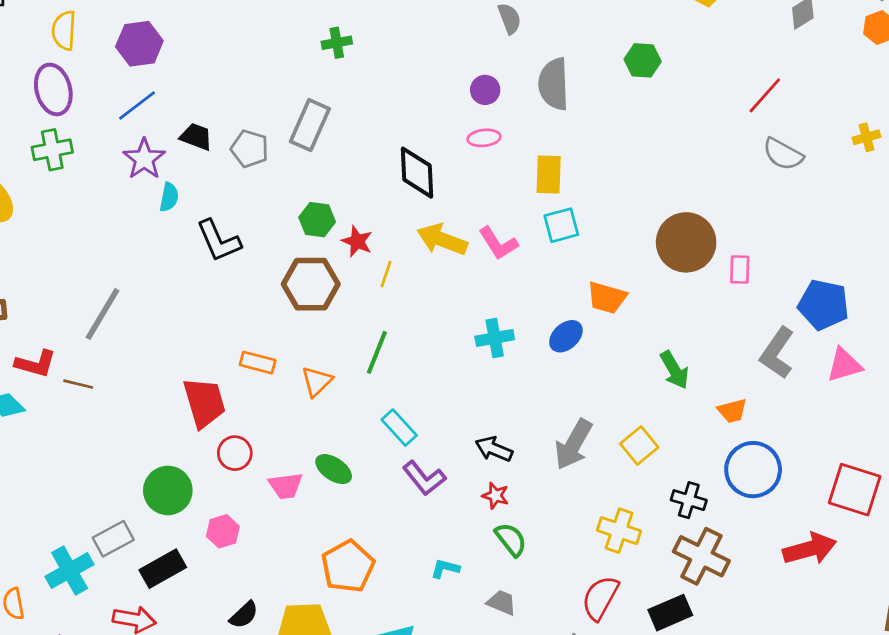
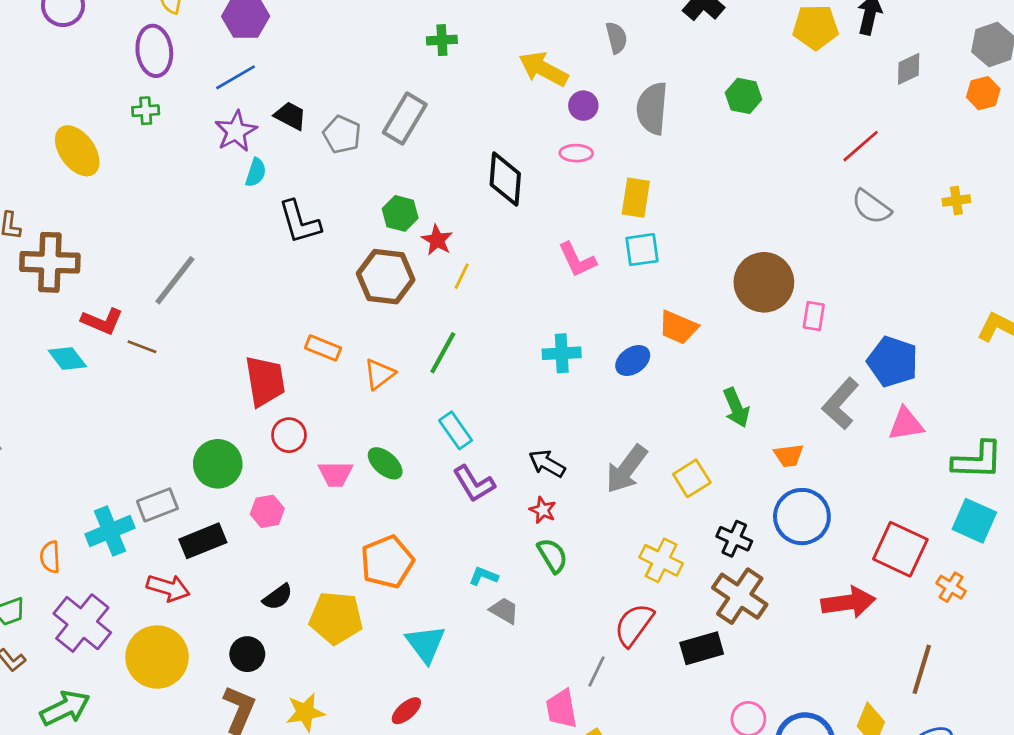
green cross: (52, 150) -> (146, 111), size x0.7
yellow arrow: (442, 240) -> (544, 69), moved
gray trapezoid: (502, 603) -> (504, 611), moved

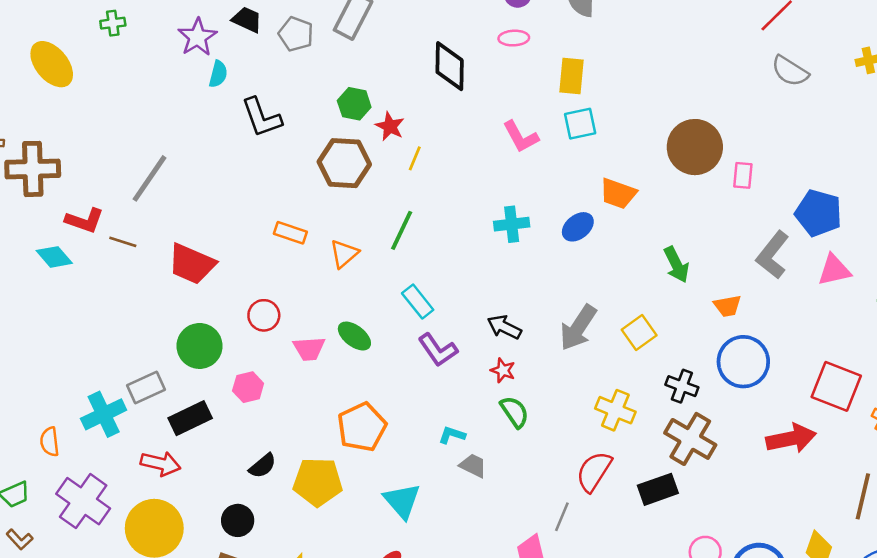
red trapezoid: (265, 381) -> (192, 264), moved, turned 126

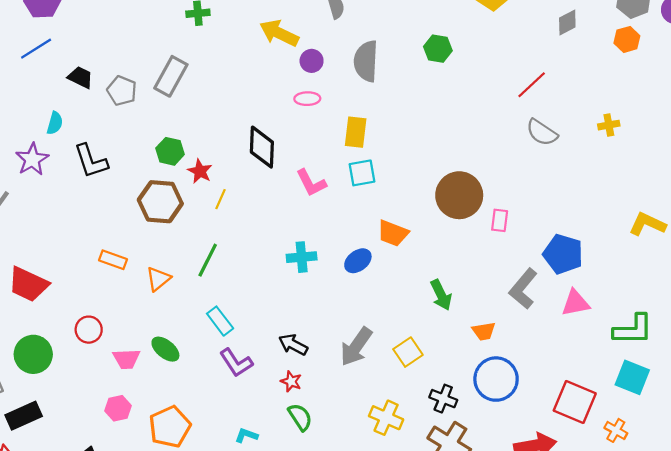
purple star: (197, 37) -> (32, 159), moved
black diamond: (450, 66) -> (262, 147), moved
pink hexagon: (248, 387) -> (118, 408), moved

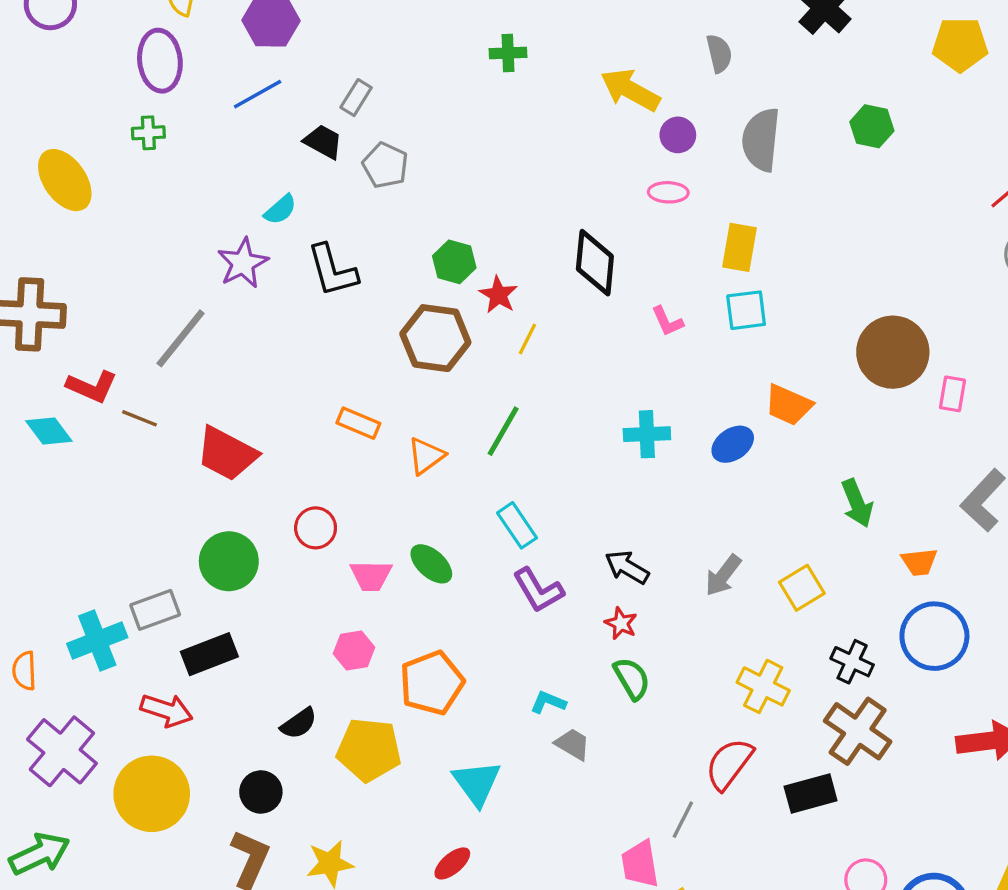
gray rectangle: (171, 76) -> (356, 98), moved, size x0.6
cyan semicircle: (55, 123) -> (280, 210), turned 30
pink L-shape: (311, 183) -> (667, 321), size x0.7
gray arrow: (356, 347) -> (723, 575), size x0.7

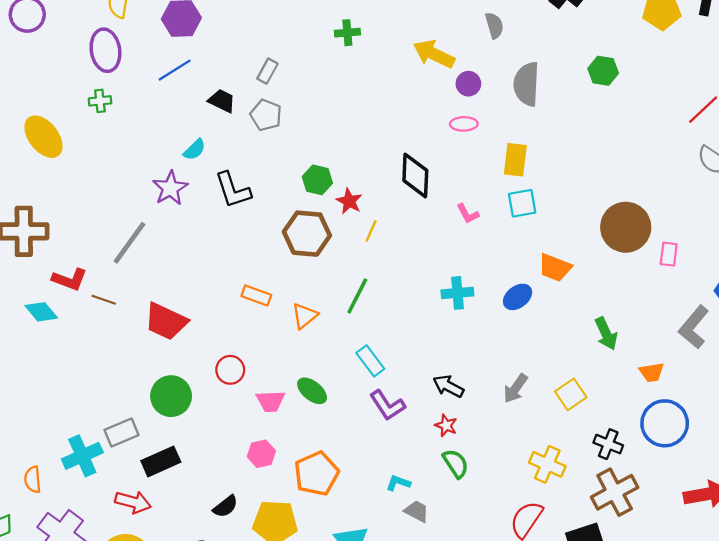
gray rectangle: (356, 98) -> (267, 71), moved
brown cross: (858, 731) -> (615, 492), turned 30

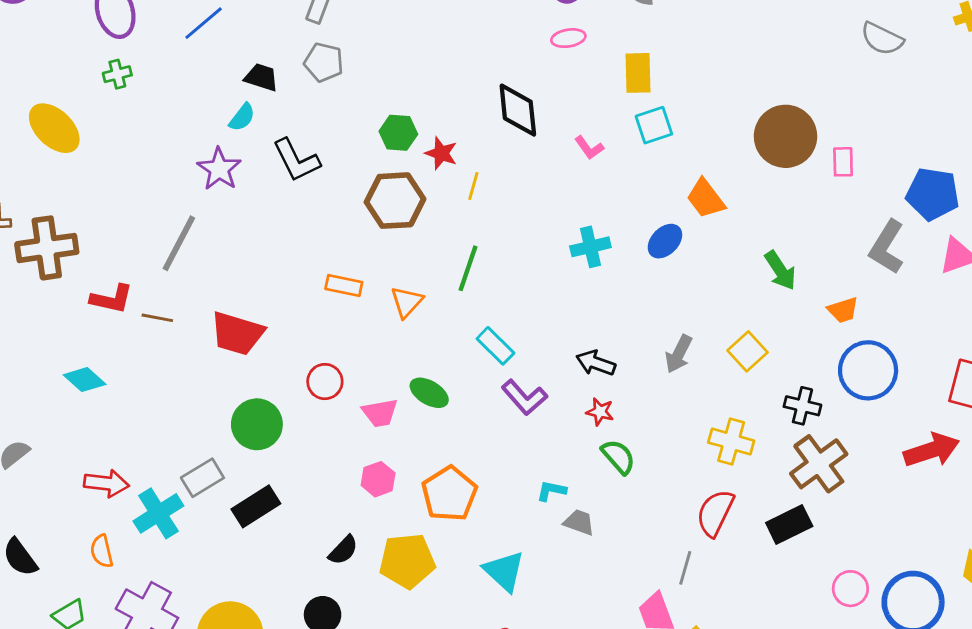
black trapezoid: (222, 101) -> (261, 77), moved
orange trapezoid: (555, 268) -> (706, 198), turned 40
cyan diamond: (41, 312) -> (85, 380), moved
red arrow: (133, 502) -> (106, 483), moved

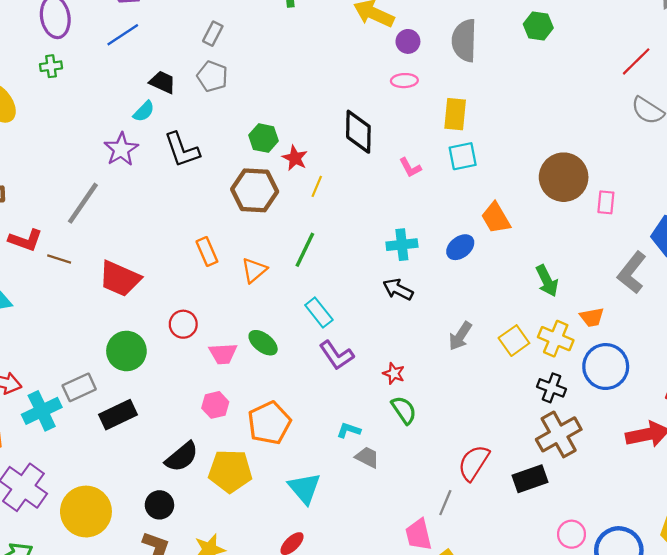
orange rectangle: (344, 285) -> (207, 251), turned 48
black arrow: (596, 363) -> (398, 289), moved
yellow cross: (731, 442) -> (556, 339), moved
black semicircle: (343, 550) -> (182, 457), size x1.4

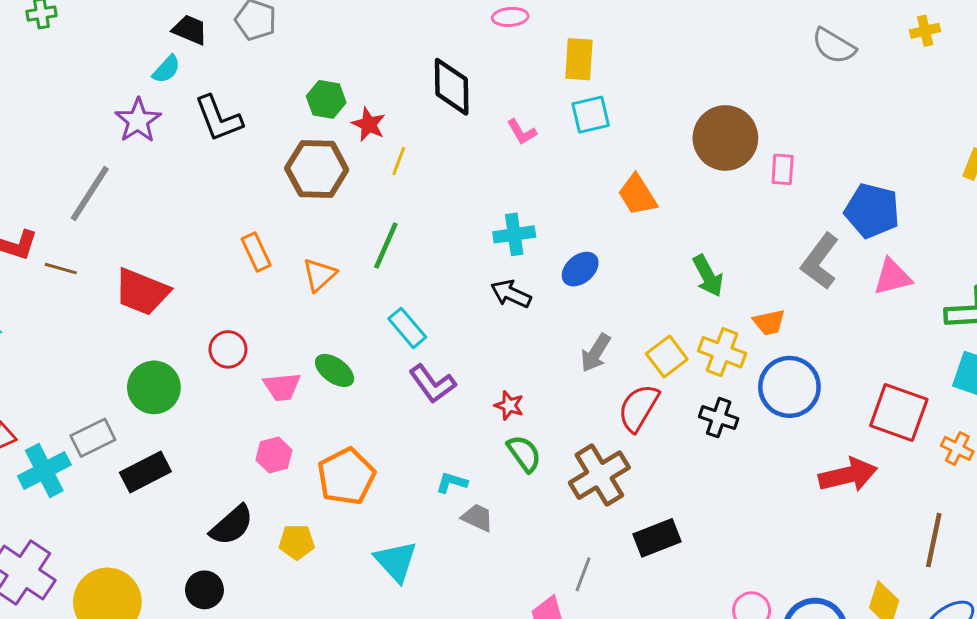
blue ellipse: (460, 247) -> (580, 269), moved
brown cross: (559, 434) -> (599, 475), moved
red semicircle: (474, 463) -> (639, 408), moved
yellow pentagon: (230, 471) -> (297, 542), size x0.6
black rectangle: (530, 479) -> (657, 538), moved

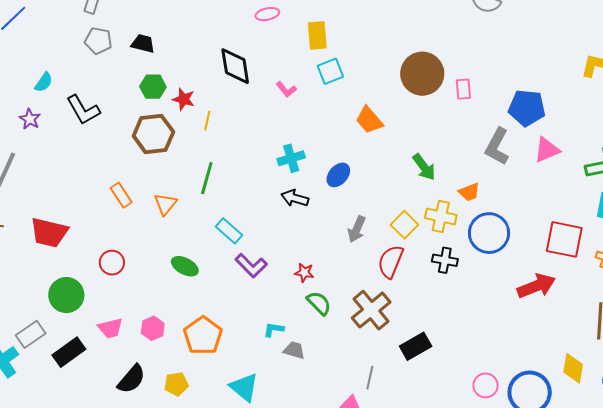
black trapezoid: (190, 30) -> (143, 44), moved
purple star: (138, 121) -> (30, 119), size x0.7
pink trapezoid: (282, 387) -> (110, 328), moved

